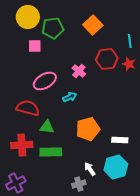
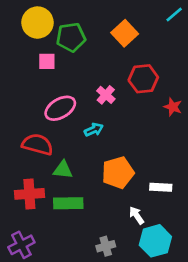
cyan line: (130, 41) -> (174, 14), moved, turned 56
red star: (129, 64) -> (173, 107), moved
cyan hexagon: (116, 167) -> (155, 241), moved
white arrow: (90, 169) -> (137, 215), moved

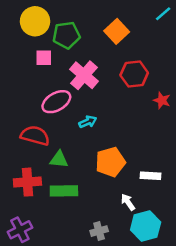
pink cross: (106, 95) -> (84, 75), moved, size x1.6

